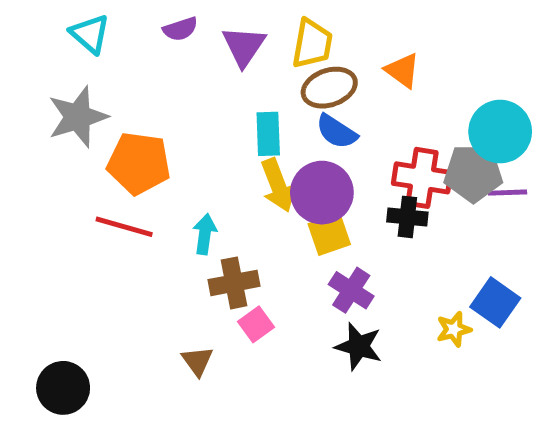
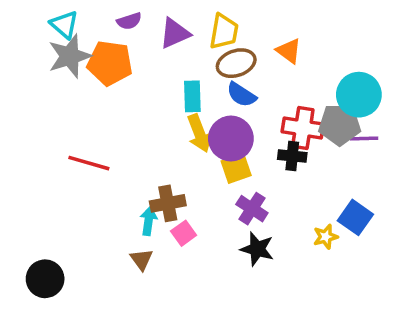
purple triangle: (244, 46) -> (175, 33), turned 32
gray star: (78, 117) -> (70, 56), moved
orange pentagon: (139, 163) -> (110, 63), moved
cyan arrow: (205, 234) -> (148, 221), moved

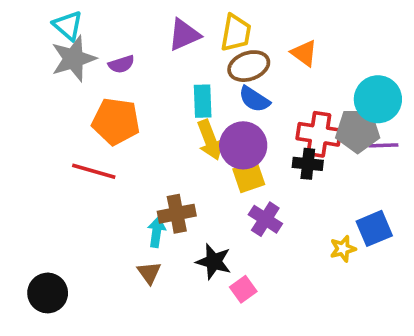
purple semicircle: (129, 21) -> (121, 64), moved
orange pentagon: (110, 63) -> (116, 121), moved
blue square: (355, 217) -> (374, 228), turned 32
pink square: (184, 233) -> (243, 289), moved
black star: (257, 249) -> (214, 262), moved

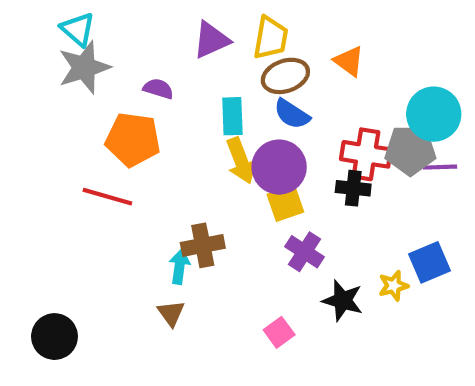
purple semicircle: (121, 64) -> (158, 89), moved, turned -145
black star: (214, 262) -> (343, 300), moved

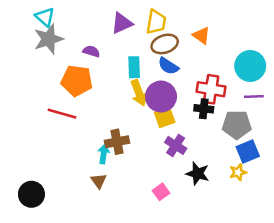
gray pentagon: (410, 150) -> (237, 125), moved
yellow star: (393, 286) -> (238, 172), moved

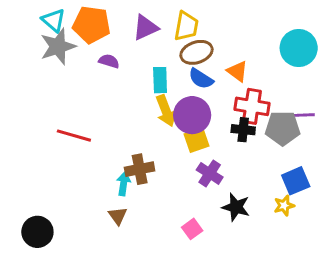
orange triangle: (201, 35) -> (237, 71), moved
cyan circle: (250, 66) -> (299, 48), moved
orange pentagon: (77, 81) -> (91, 25), moved
gray pentagon: (237, 125) -> (283, 128), moved

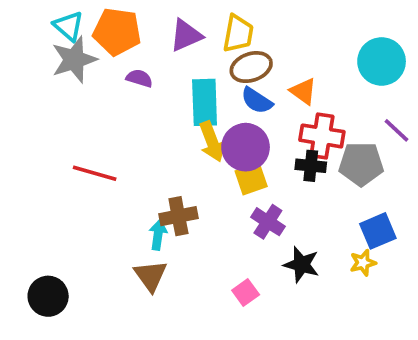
cyan rectangle: (160, 80) -> (205, 102), size x1.4
purple line: (303, 115) -> (396, 130), moved, turned 45
brown triangle: (118, 216) -> (151, 276), size x1.4

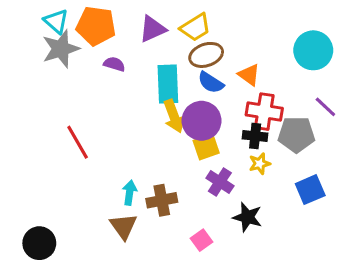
yellow trapezoid: (238, 34) -> (195, 27), turned 48
red line: (95, 173) -> (78, 142), turned 44
brown cross: (178, 216) -> (162, 200), moved
yellow star: (363, 263) -> (260, 164), moved

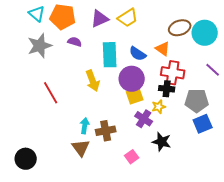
gray star: (61, 49) -> (40, 46), moved
brown ellipse: (206, 55) -> (180, 28), moved
yellow arrow: (174, 116) -> (93, 81), moved
gray pentagon: (296, 135) -> (197, 101), moved
yellow star: (260, 164) -> (159, 107), moved

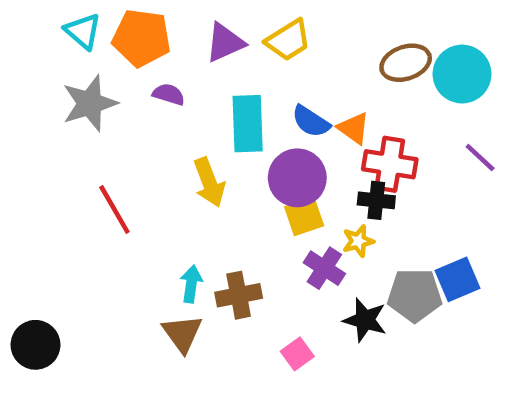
orange triangle: (163, 49) -> (354, 128), moved
gray pentagon: (197, 101) -> (415, 295), moved
black circle: (26, 159) -> (35, 345), moved

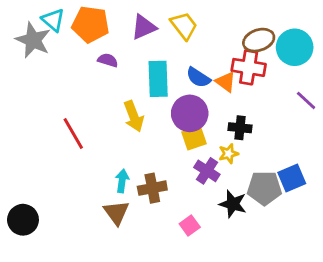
yellow trapezoid: (288, 40) -> (184, 26), turned -96
gray star: (90, 103) -> (33, 40), moved, turned -30
red cross: (390, 164) -> (249, 67), moved

